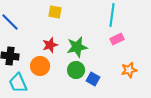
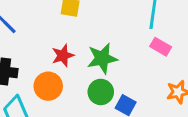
pink rectangle: (117, 39) -> (161, 47), turned 56

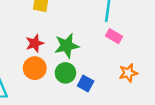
orange circle: (48, 86) -> (35, 68), moved

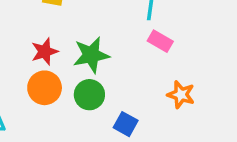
orange star: (128, 73) -> (181, 95), turned 30
blue square: (86, 84) -> (126, 124), moved

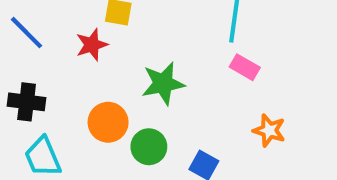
red star: (45, 52) -> (92, 45), moved
green circle: (89, 95) -> (149, 147), moved

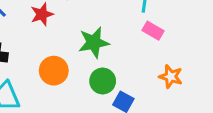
green circle: (149, 147) -> (103, 81), moved

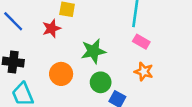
orange star: (171, 77) -> (144, 72), moved

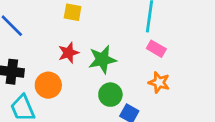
red star: (51, 28) -> (69, 53), moved
orange circle: (61, 74) -> (48, 85), moved

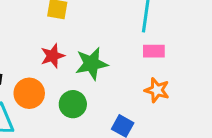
pink rectangle: (156, 49) -> (154, 51), turned -30
green circle: (110, 95) -> (73, 104), moved

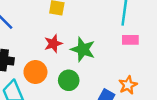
green star: (92, 64) -> (83, 49), turned 30
orange star: (157, 90) -> (128, 85), moved, turned 30

